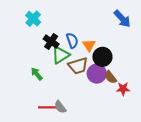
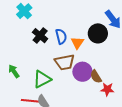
green triangle: (61, 55) -> (42, 79), moved
black circle: (102, 57) -> (98, 33), moved
green arrow: (37, 74) -> (14, 71), moved

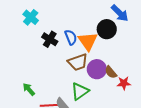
orange triangle: (77, 43) -> (88, 41), size x1.5
green arrow: (14, 71) -> (29, 89), moved
green triangle: (42, 79) -> (80, 91), moved

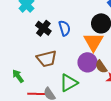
orange triangle: (88, 41) -> (93, 42), moved
brown trapezoid: (78, 62) -> (47, 59), moved

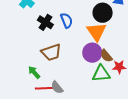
green arrow: (18, 76) -> (34, 72), moved
green triangle: (69, 83) -> (101, 74), moved, turned 30

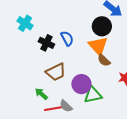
purple circle: (92, 53) -> (81, 84), moved
brown semicircle: (106, 56) -> (104, 60), moved
green triangle: (101, 74) -> (93, 95), moved

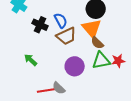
brown trapezoid: (56, 72) -> (66, 36), moved
green arrow: (41, 94) -> (31, 60), moved
green triangle: (93, 95) -> (101, 61), moved

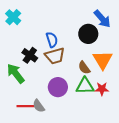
black cross: (40, 25) -> (30, 55), moved
orange triangle: (92, 28) -> (103, 60), moved
green arrow: (31, 60) -> (16, 73), size x1.5

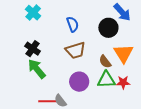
blue semicircle: (52, 40) -> (73, 24), moved
black cross: (30, 55) -> (33, 49), moved

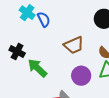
blue semicircle: (73, 24) -> (44, 19), moved
black cross: (33, 49) -> (17, 52), moved

